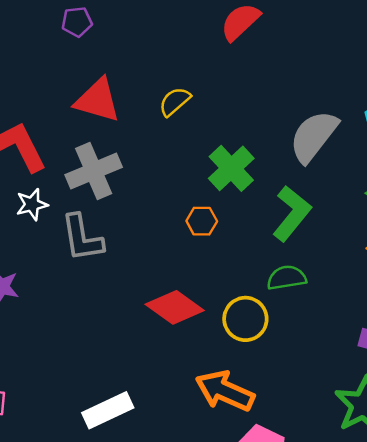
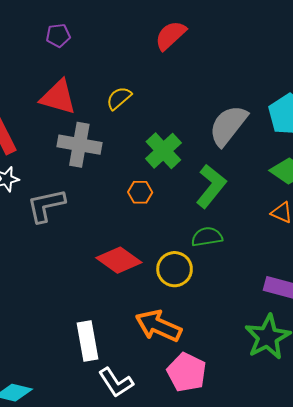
purple pentagon: (77, 22) -> (58, 35), moved
gray cross: (94, 171) -> (79, 145), moved, turned 33
gray L-shape: (82, 238) -> (46, 205), turned 87
white rectangle: (108, 410) -> (88, 341), moved, turned -75

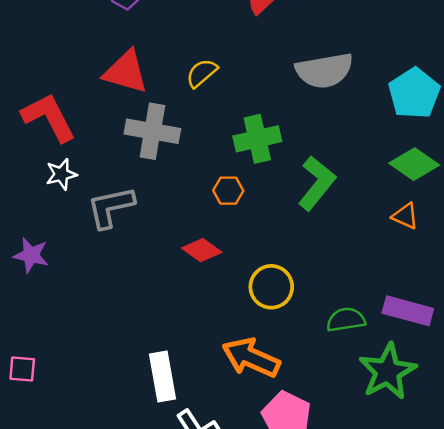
gray semicircle: (228, 125) -> (324, 71), moved, turned -138
green cross: (163, 151) -> (257, 139), turned 30
green semicircle: (207, 237) -> (346, 320), moved
red diamond: (119, 260) -> (202, 250), moved, size x0.7

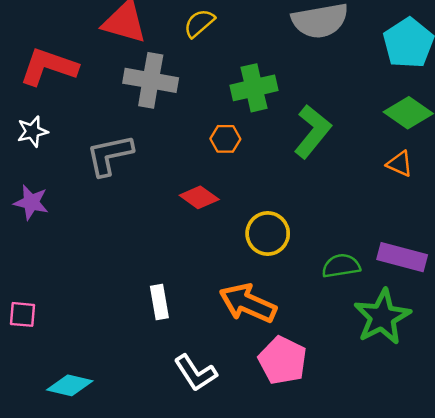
red L-shape: (49, 117) -> (49, 67), turned -44
white star: (61, 174) -> (32, 131), moved
white rectangle: (163, 377) -> (159, 302), moved, size x0.7

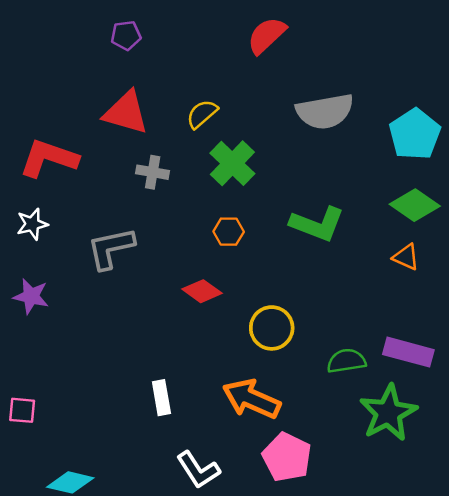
gray cross: (151, 80) -> (153, 172), size x0.6
green cross: (254, 88) -> (232, 163), moved, turned -33
green L-shape: (312, 131) -> (317, 224), turned 72

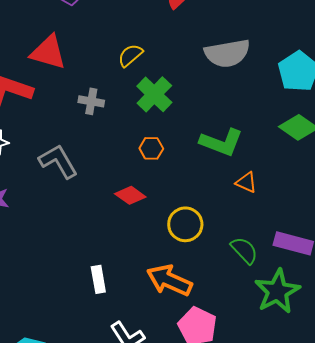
red triangle: (126, 113) -> (48, 52), moved
gray L-shape: (111, 248) -> (58, 161), turned 72
orange triangle: (406, 257) -> (246, 182), moved
green semicircle: (346, 361) -> (244, 250), turned 56

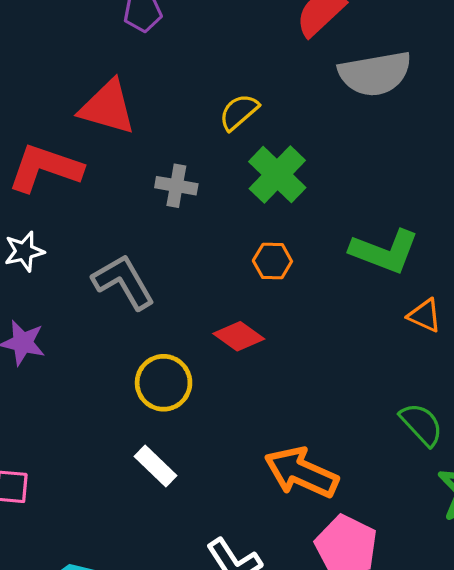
gray semicircle: (227, 53) -> (375, 74), moved
yellow circle: (185, 224) -> (164, 383), moved
white rectangle: (98, 279) -> (156, 466), moved, turned -36

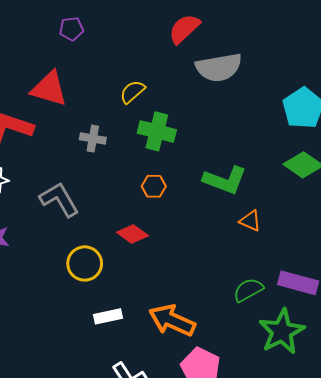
green cross: (277, 175) -> (157, 131), turned -30
green semicircle: (421, 424) -> (248, 290), turned -76
white rectangle: (156, 466) -> (108, 316), moved, turned -56

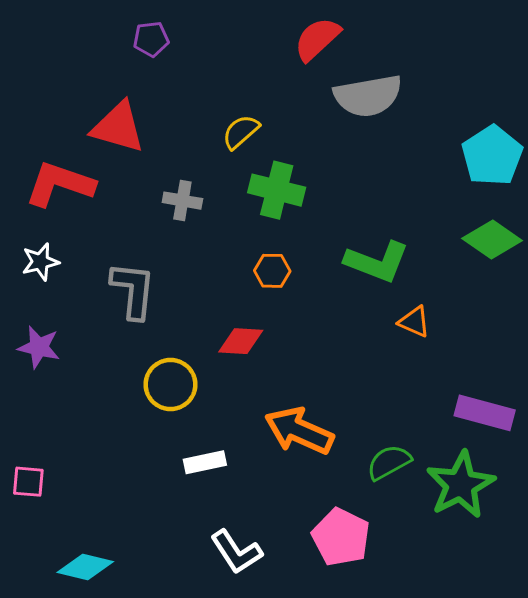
gray L-shape: (59, 199) -> (133, 290), turned 36
red diamond: (132, 234) -> (241, 341), turned -32
green semicircle: (248, 290) -> (389, 462), moved
orange arrow: (172, 320) -> (299, 431), moved

